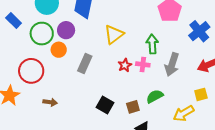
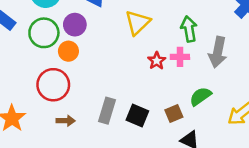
gray rectangle: (85, 64) -> (107, 111), moved
red circle: (31, 71) -> (53, 85), moved

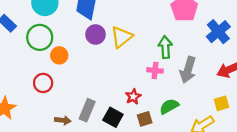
purple circle: (75, 25) -> (96, 35), moved
red star: (157, 61) -> (133, 97), moved
red circle: (53, 85) -> (43, 83), size x0.7
brown arrow: (66, 121) -> (63, 120), moved

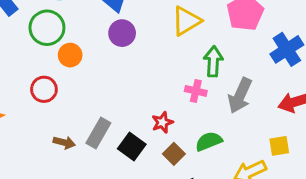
yellow triangle: (122, 37) -> (186, 21), moved
brown square: (145, 119) -> (174, 154), turned -35

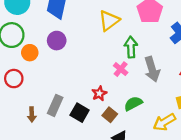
purple circle: (122, 33) -> (57, 41), moved
pink cross: (196, 91) -> (121, 69), turned 32
gray arrow: (240, 96) -> (152, 69), turned -35
brown arrow: (64, 142) -> (32, 115), turned 80

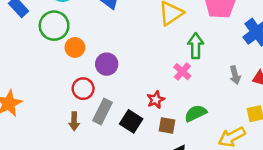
purple circle: (57, 41) -> (107, 64), moved
gray arrow: (152, 69) -> (235, 75), moved, size x0.6
red circle: (14, 79) -> (83, 89), moved
brown square: (110, 115) -> (167, 126), turned -32

